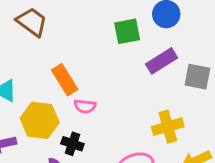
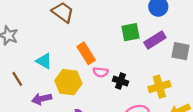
green square: (127, 31) -> (131, 32), moved
black cross: (72, 144) -> (121, 81), moved

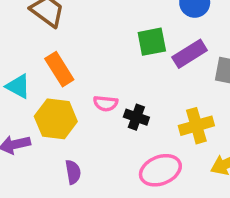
orange rectangle: (86, 53) -> (59, 69), moved

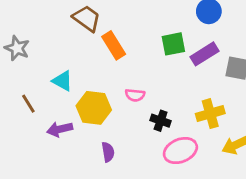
orange rectangle: (59, 69) -> (114, 45), moved
black cross: (136, 117) -> (161, 121), moved

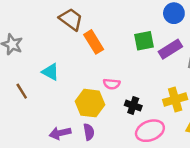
yellow hexagon: (94, 108) -> (90, 103), moved
purple arrow: (60, 129) -> (60, 133), moved

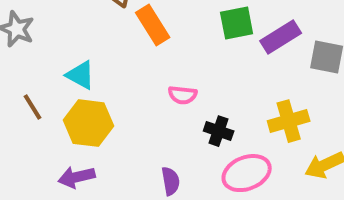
yellow hexagon: (90, 103) -> (89, 123), moved
purple semicircle: (89, 132) -> (171, 181), moved
purple arrow: (60, 133) -> (76, 177), moved

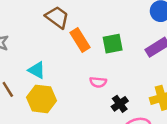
green square: (237, 23) -> (113, 44), moved
black cross: (219, 131) -> (120, 104), turned 35

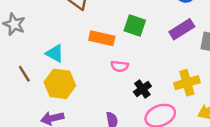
orange rectangle: (80, 40) -> (102, 38), moved, turned -45
green square: (113, 44) -> (135, 26), turned 30

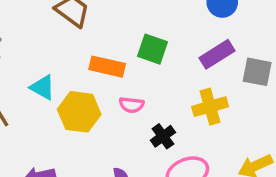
yellow cross: (187, 83) -> (210, 107), moved
yellow hexagon: (60, 84) -> (79, 112), moved

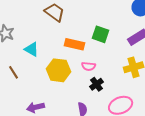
cyan triangle: (43, 87) -> (32, 49), moved
black cross: (163, 136) -> (97, 84), moved

